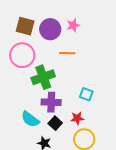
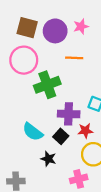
purple cross: (51, 102) -> (69, 114), moved

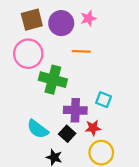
brown square: (27, 28) -> (32, 20), turned -30
green cross: (47, 85) -> (53, 80), turned 35

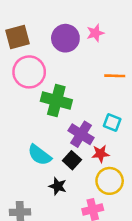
brown square: (32, 20) -> (17, 37), moved
orange line: (81, 51) -> (115, 76), moved
purple cross: (75, 110) -> (81, 134), turned 30

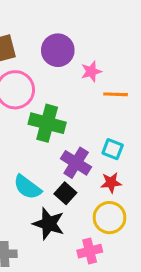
pink star: (95, 33) -> (91, 72), moved
red star: (100, 154) -> (111, 183), moved
black star: (58, 186) -> (49, 224), size x1.5

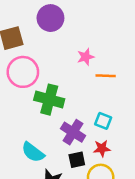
purple circle: (58, 50) -> (50, 18), moved
black square: (65, 193) -> (77, 160), moved, turned 36

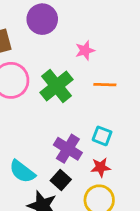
pink star: (86, 57) -> (85, 50), moved
green cross: (49, 100) -> (56, 86), moved, turned 36
black square: (77, 160) -> (61, 180), moved, turned -36

